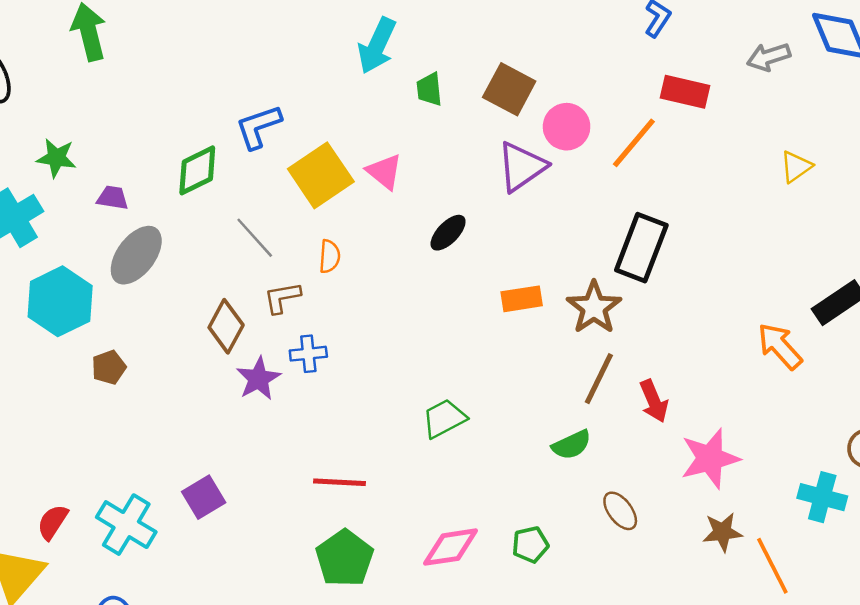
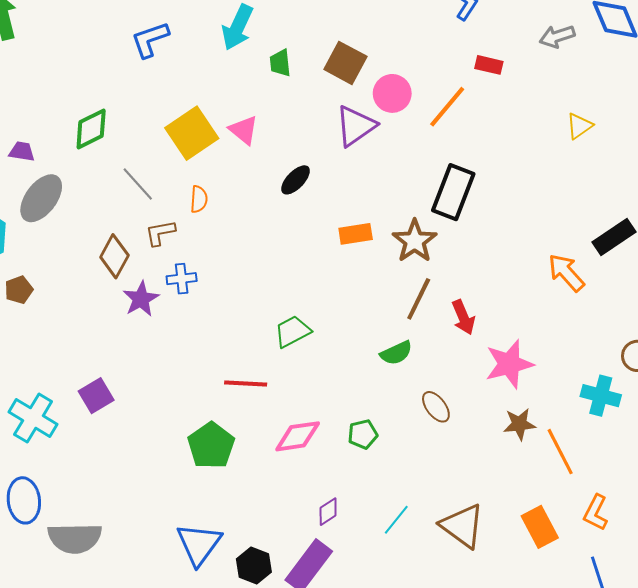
red rectangle: (685, 92) -> (489, 65), size x0.7
blue L-shape: (258, 127) -> (150, 40), moved
red line: (340, 482) -> (246, 383), moved

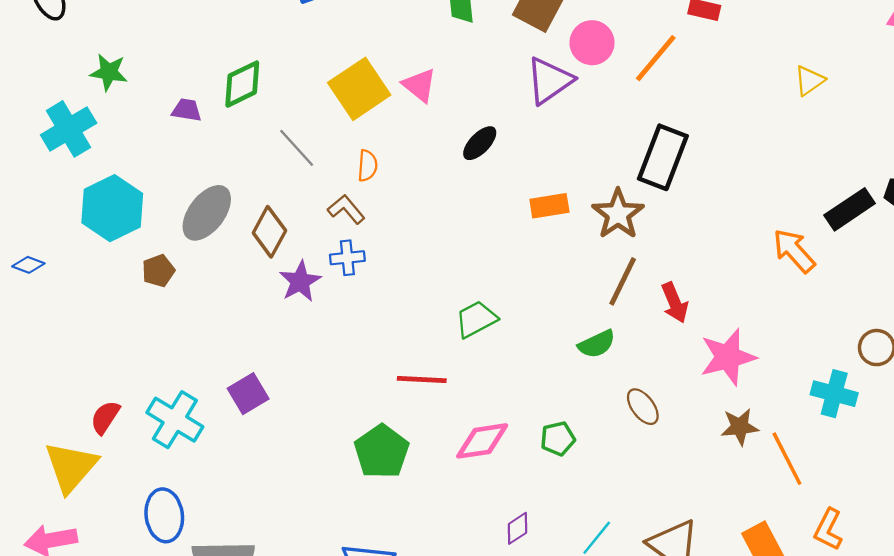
purple trapezoid: (22, 151) -> (187, 110), moved
gray ellipse: (41, 198) -> (207, 213), moved
brown L-shape: (160, 233) -> (346, 209), moved, turned 60

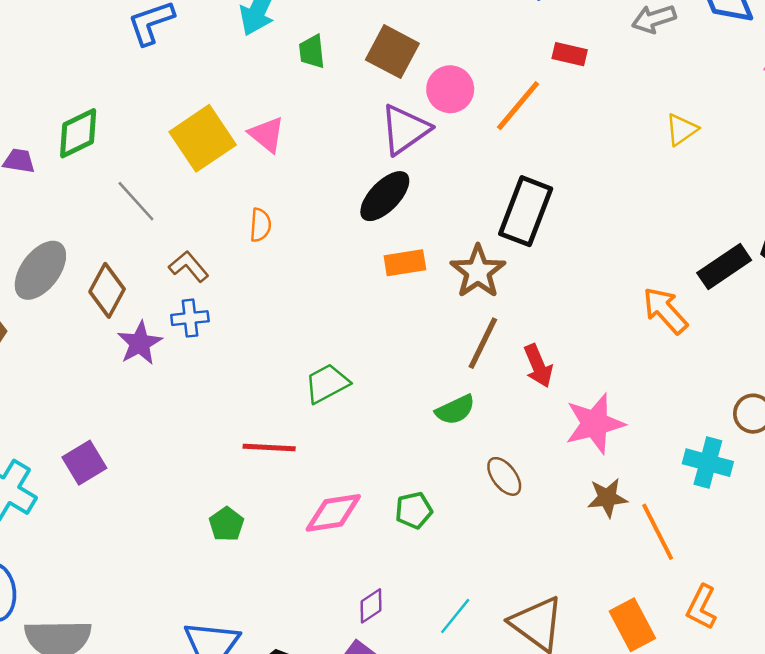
black ellipse: (480, 143) -> (385, 196), moved, size x1.4
orange semicircle: (367, 166) -> (260, 225), moved
green pentagon: (382, 452) -> (226, 524), size x0.6

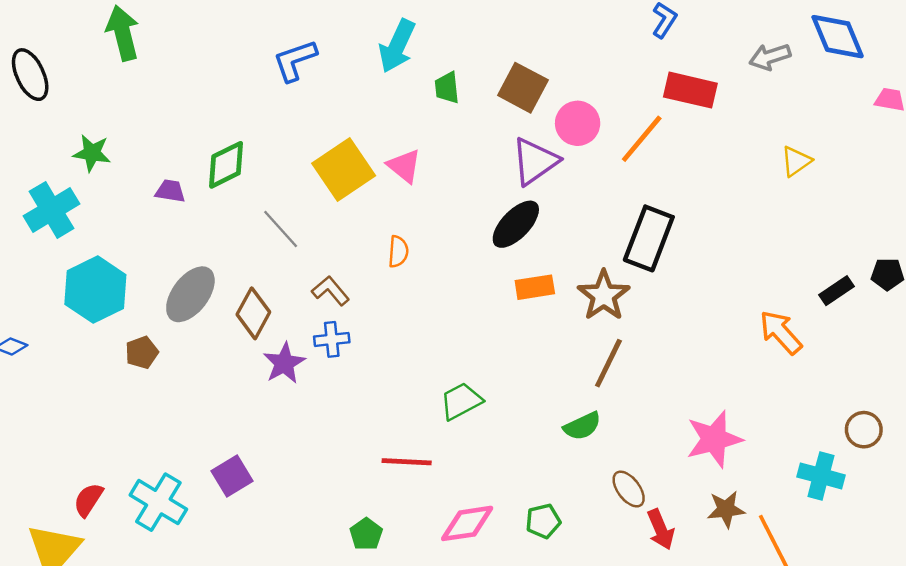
red rectangle: (570, 54) -> (690, 90), size x1.6
black rectangle: (724, 267) -> (836, 291), size x0.7
red arrow: (538, 366) -> (661, 529), moved

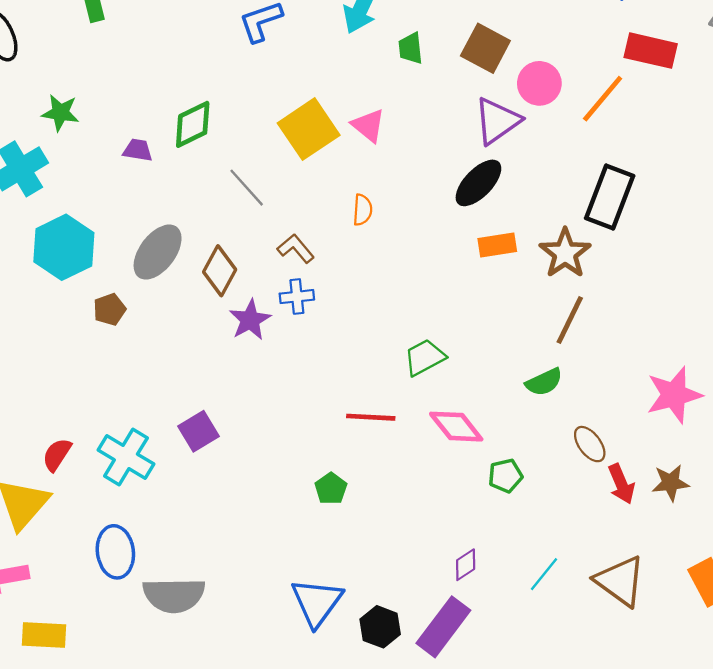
brown star: (726, 509) -> (671, 483), moved
pink diamond: (467, 523) -> (456, 427), moved, turned 60

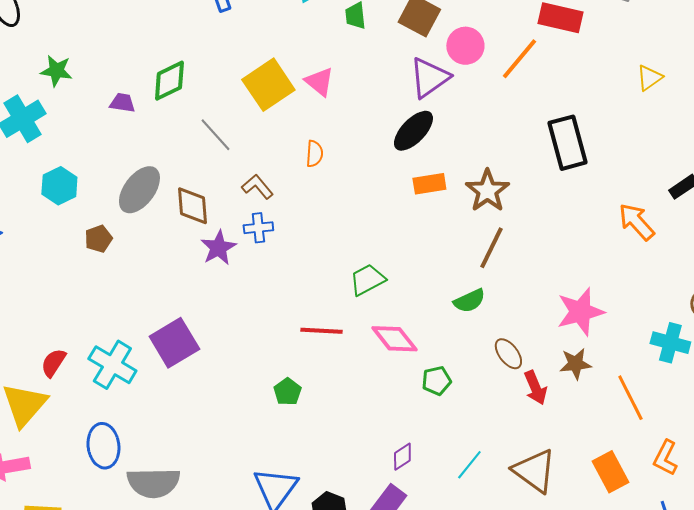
black rectangle: (610, 197) -> (567, 143), moved, turned -36
cyan hexagon: (64, 247) -> (59, 186), size x0.7
brown diamond: (220, 271) -> (192, 206), turned -33
purple square: (199, 431) -> (174, 343), size x1.4
brown star: (671, 483) -> (575, 364), moved

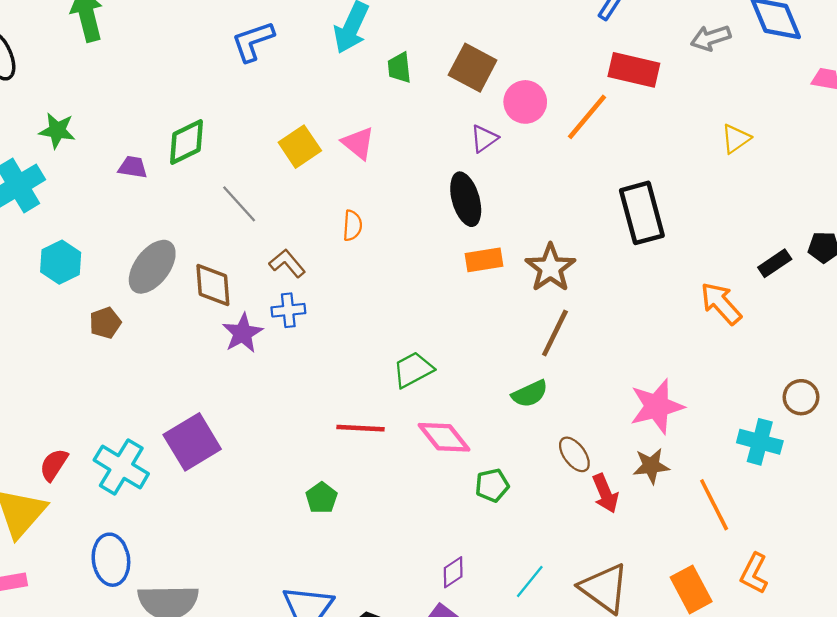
purple triangle: (429, 78) -> (484, 139), size x0.6
yellow square: (268, 85) -> (300, 147), size x0.7
black ellipse: (413, 131) -> (466, 199), turned -60

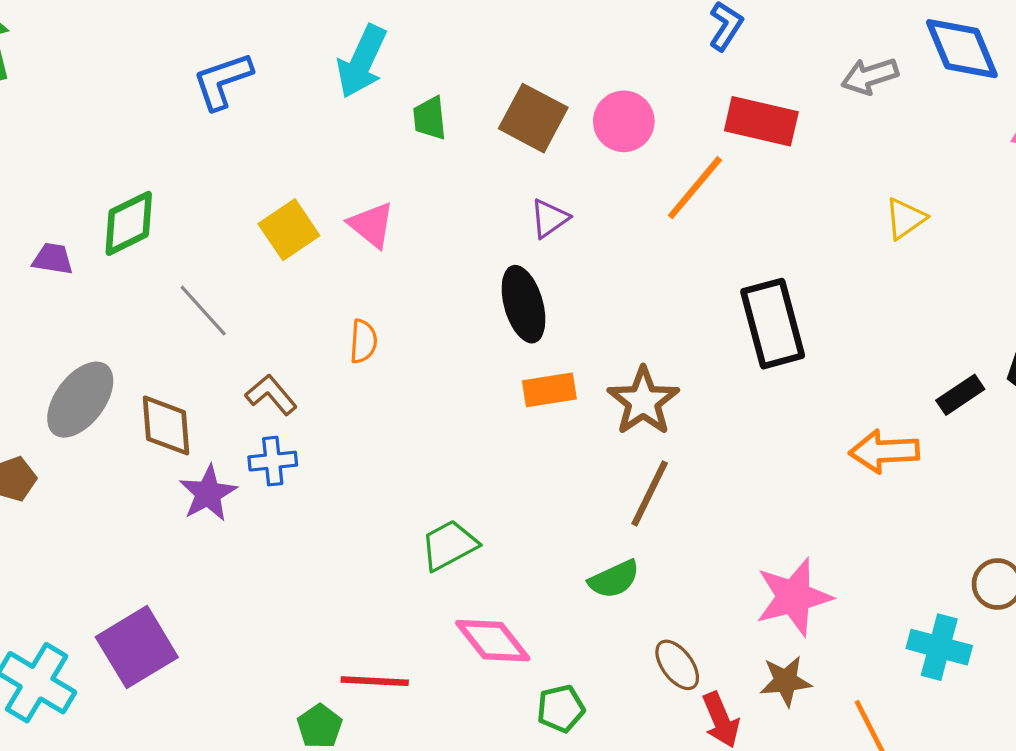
pink circle: (525, 102) -> (624, 121), moved
orange arrow: (721, 303) -> (884, 451), turned -51
red line: (360, 428) -> (375, 681), moved

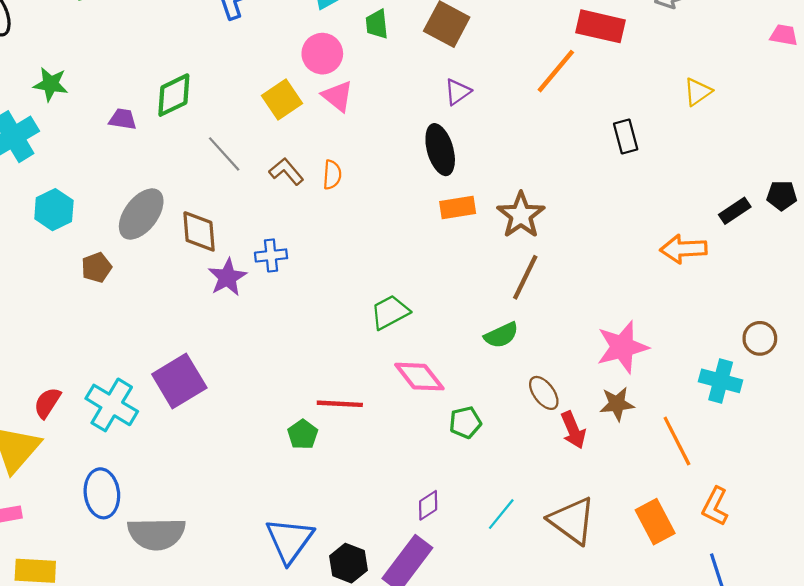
pink circle: (624, 121) -> (322, 54), moved
black rectangle: (773, 324) -> (626, 137), moved, size x0.6
brown L-shape: (271, 395) -> (286, 171), moved

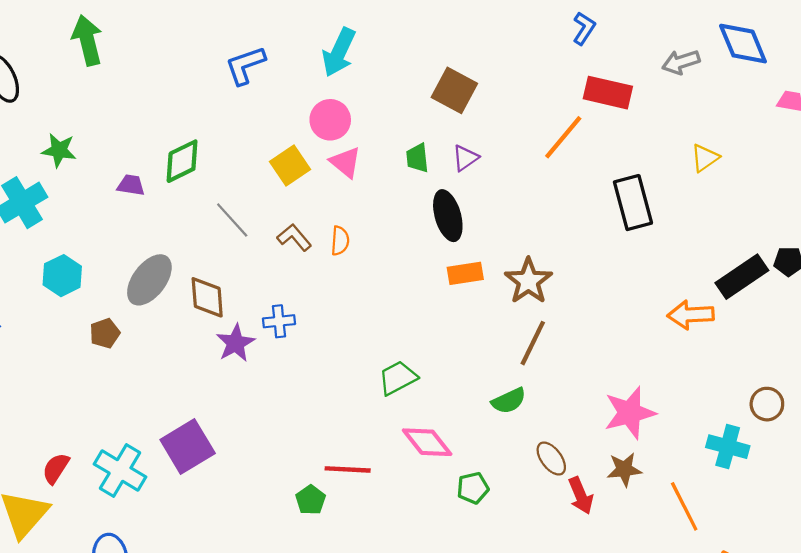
green trapezoid: (377, 24) -> (417, 158), moved
black rectangle: (626, 137) -> (633, 203), size x1.6
black rectangle: (735, 211) -> (742, 277), size x1.6

